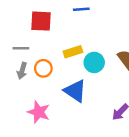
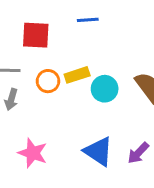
orange circle: (43, 68) -> (48, 81), moved
blue triangle: (75, 91) -> (98, 151), moved

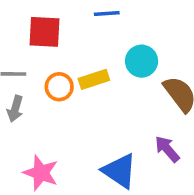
cyan circle: (105, 89) -> (142, 61), moved
purple arrow: (138, 153) -> (167, 149), moved, turned 95

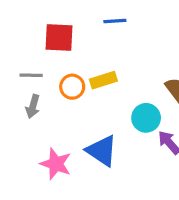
cyan circle: (142, 61) -> (146, 118), moved
blue triangle: (120, 171) -> (102, 151), moved

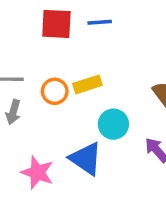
red square: (59, 37) -> (56, 24), moved
cyan circle: (146, 118) -> (113, 124), moved

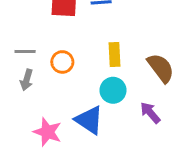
yellow rectangle: (87, 84) -> (115, 55), moved, turned -75

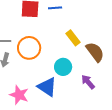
yellow rectangle: (115, 55) -> (73, 38), moved, turned -35
orange circle: (62, 62) -> (29, 48), size x1.5

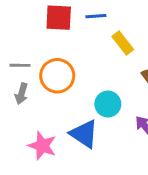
yellow rectangle: (73, 38) -> (123, 43), moved

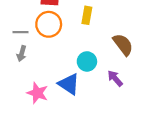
yellow rectangle: (123, 43) -> (87, 15), moved, turned 48
orange circle: (57, 76) -> (49, 24), moved

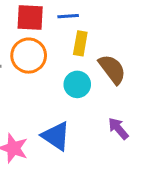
brown semicircle: (123, 45) -> (112, 69), moved
cyan circle: (87, 61) -> (77, 84), moved

